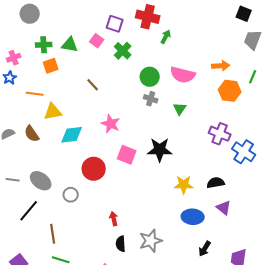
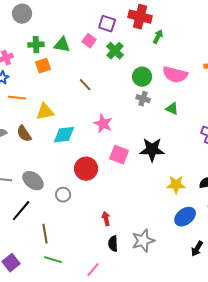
orange line: (35, 94) -> (17, 98), moved
green triangle: (180, 109) -> (172, 109), turned -40
blue ellipse: (193, 217) -> (185, 217), turned -40

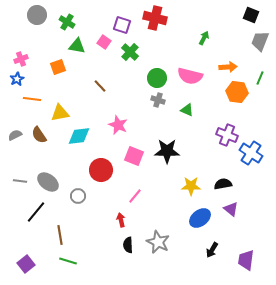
green arrow: (158, 37) -> (204, 38), moved
green cross: (36, 45) -> (67, 22), moved, turned 35
gray star: (143, 241) -> (158, 242), turned -30
pink line: (93, 270) -> (135, 196), moved

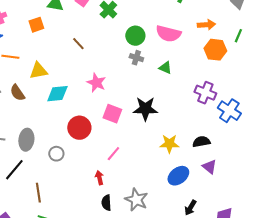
gray ellipse: (48, 182) -> (26, 140), turned 60

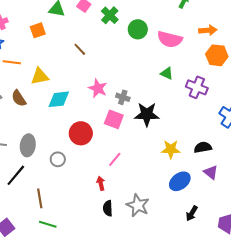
green circle: (135, 36) -> (138, 29), moved
gray cross: (136, 58) -> (123, 97), moved
purple cross: (205, 93) -> (197, 87), moved

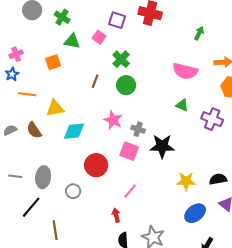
green cross: (110, 15) -> (121, 59), moved
green circle: (138, 29) -> (126, 85), moved
brown line: (80, 49) -> (95, 81), turned 64

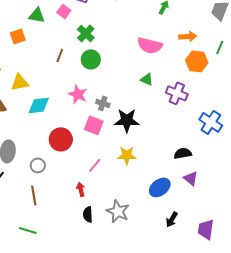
yellow star: (186, 181) -> (127, 155), moved
brown line: (55, 230) -> (34, 195), moved

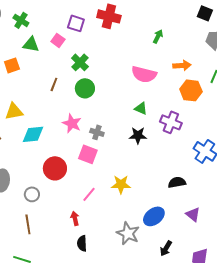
black star: (127, 120) -> (138, 135), moved, size x0.7
purple triangle: (191, 178) -> (193, 214), moved
gray star: (118, 211) -> (128, 233), moved

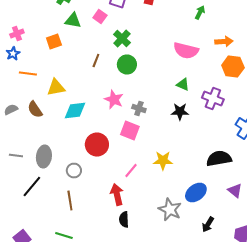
black semicircle: (177, 182) -> (219, 158), size x1.4
red arrow: (75, 218) -> (117, 194), size x1.5

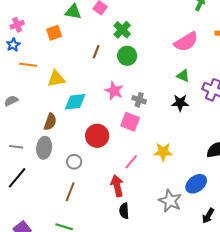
pink semicircle: (186, 50) -> (186, 42), turned -45
brown semicircle: (35, 110) -> (50, 122), moved, turned -126
black line: (32, 186) -> (17, 178), moved
brown line: (70, 200) -> (70, 192), turned 30

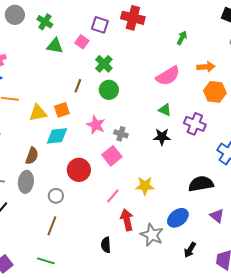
orange square: (54, 33) -> (62, 110), moved
pink square: (130, 122) -> (112, 156), turned 30
red arrow: (117, 186) -> (127, 220), moved

